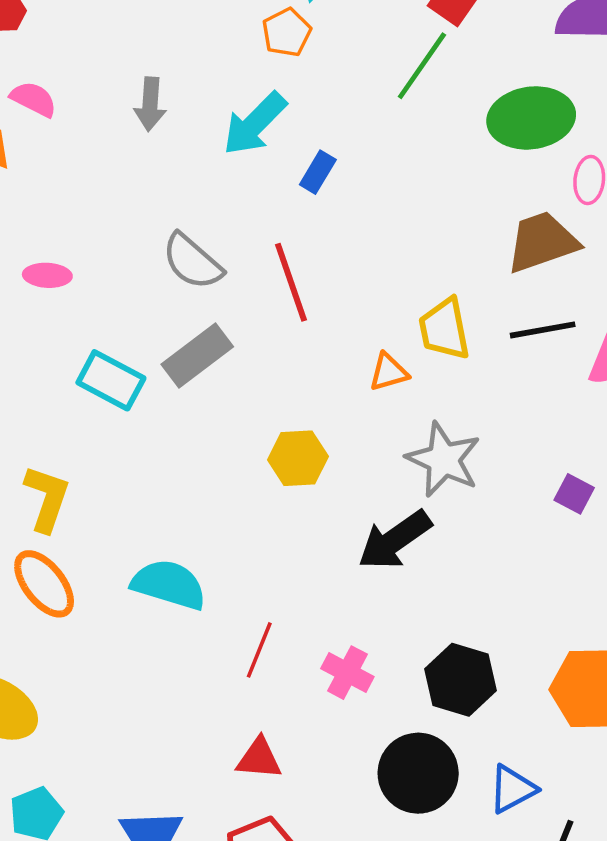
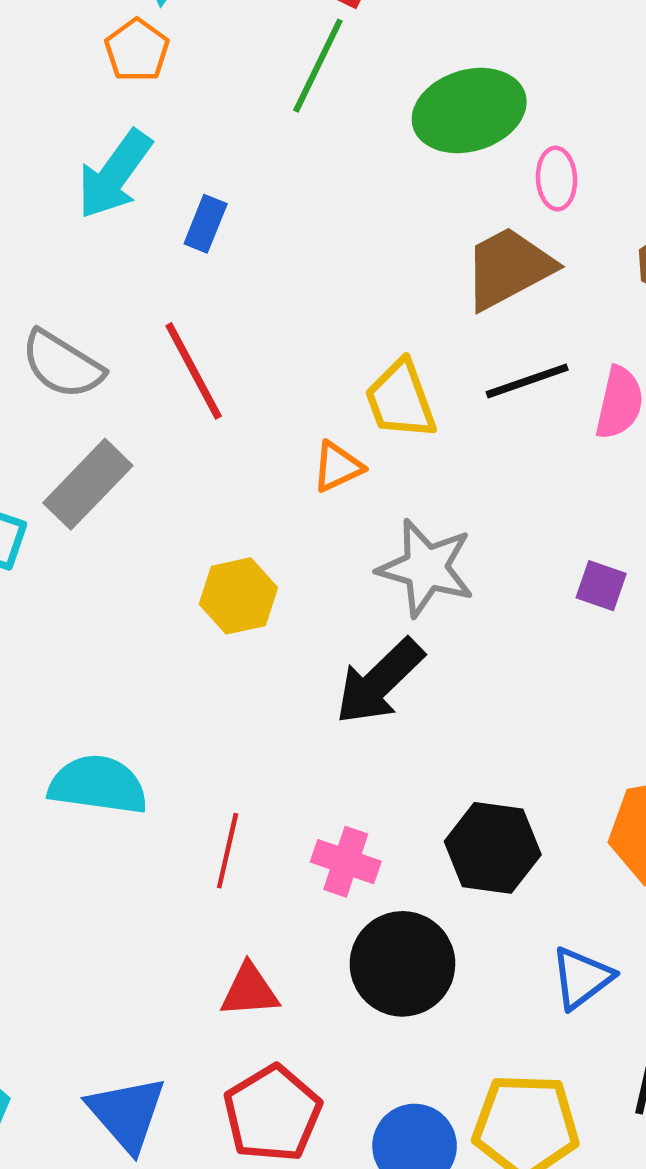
black circle: (418, 773) -> (402, 964), moved

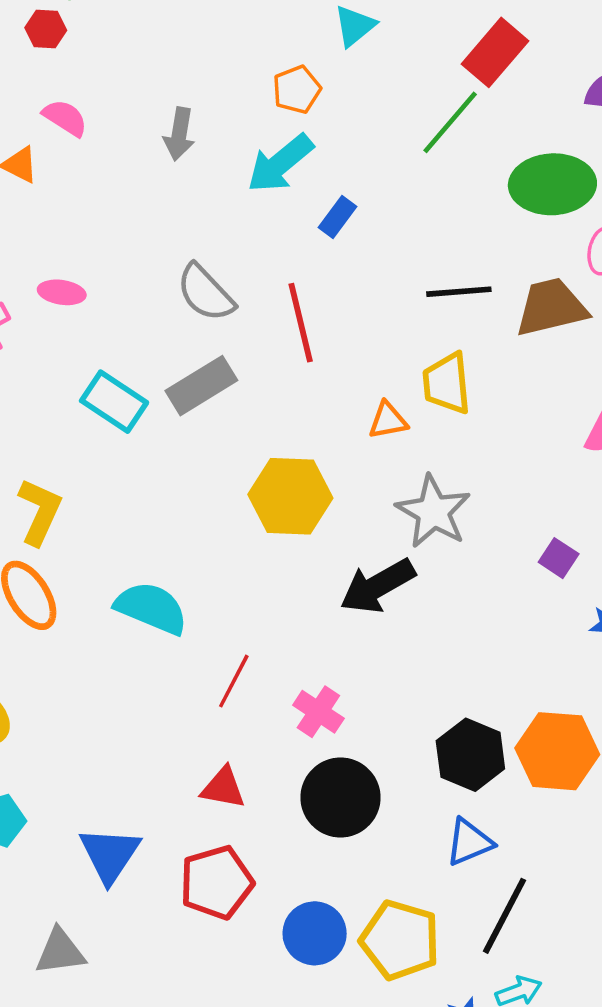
orange pentagon: (137, 50) -> (297, 90), moved
black line: (527, 381) -> (459, 292), moved
yellow hexagon: (238, 596) -> (290, 496), size x1.4
black hexagon: (493, 848) -> (470, 755), moved

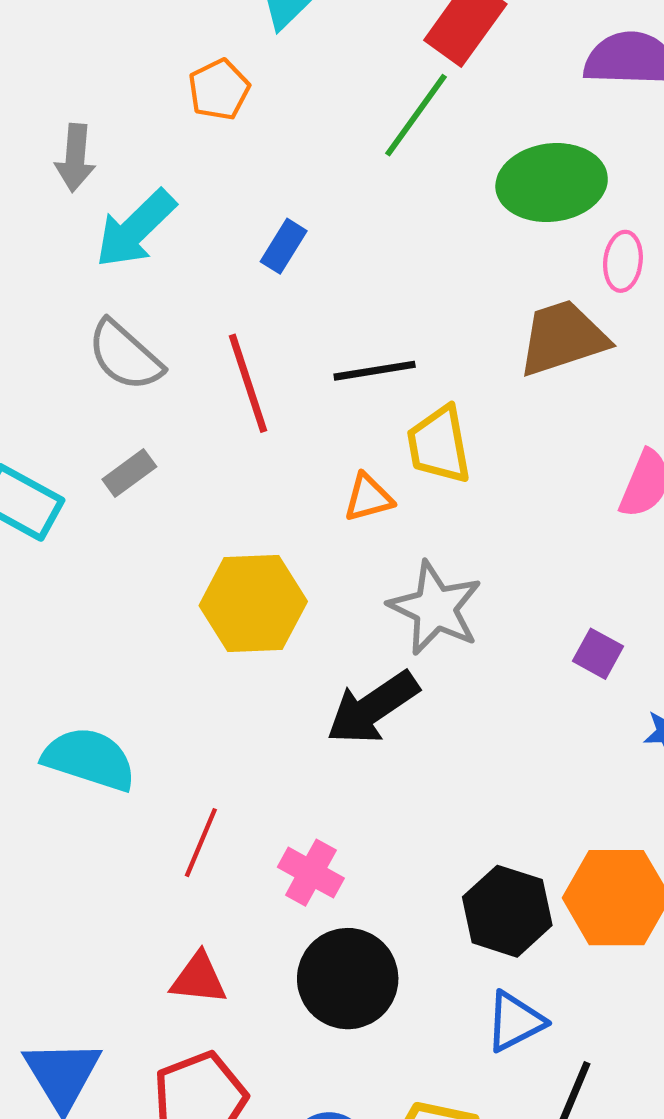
cyan arrow: (280, 163) -> (135, 229), moved
black line: (459, 292) -> (375, 371), moved
gray rectangle: (201, 386) -> (129, 473), size x0.6

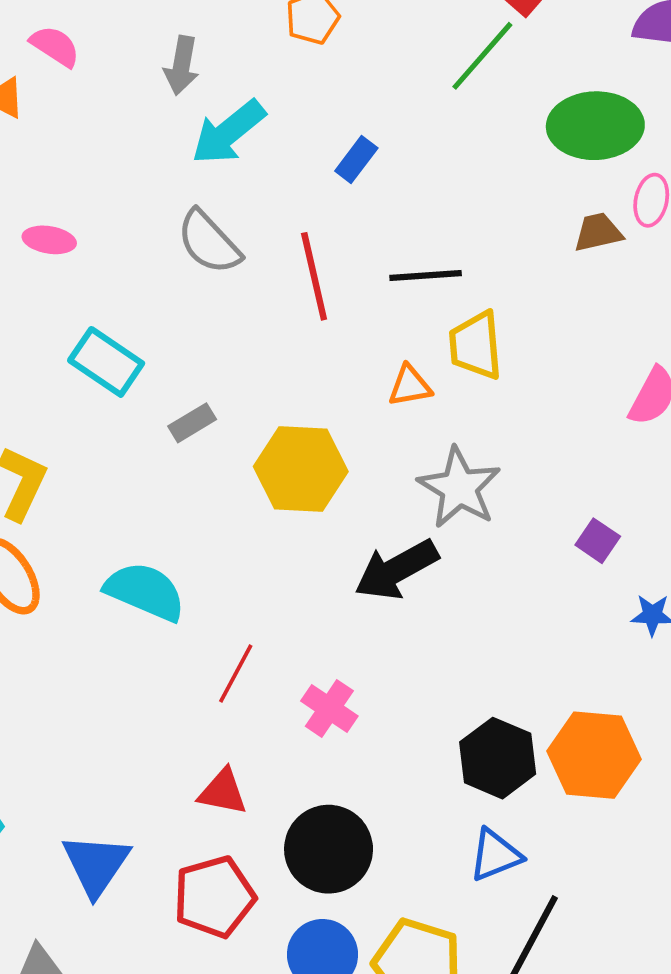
brown trapezoid: (563, 338) -> (598, 232), moved, size x0.6
gray rectangle: (129, 473) -> (192, 423), moved
black circle: (348, 979) -> (329, 849), moved

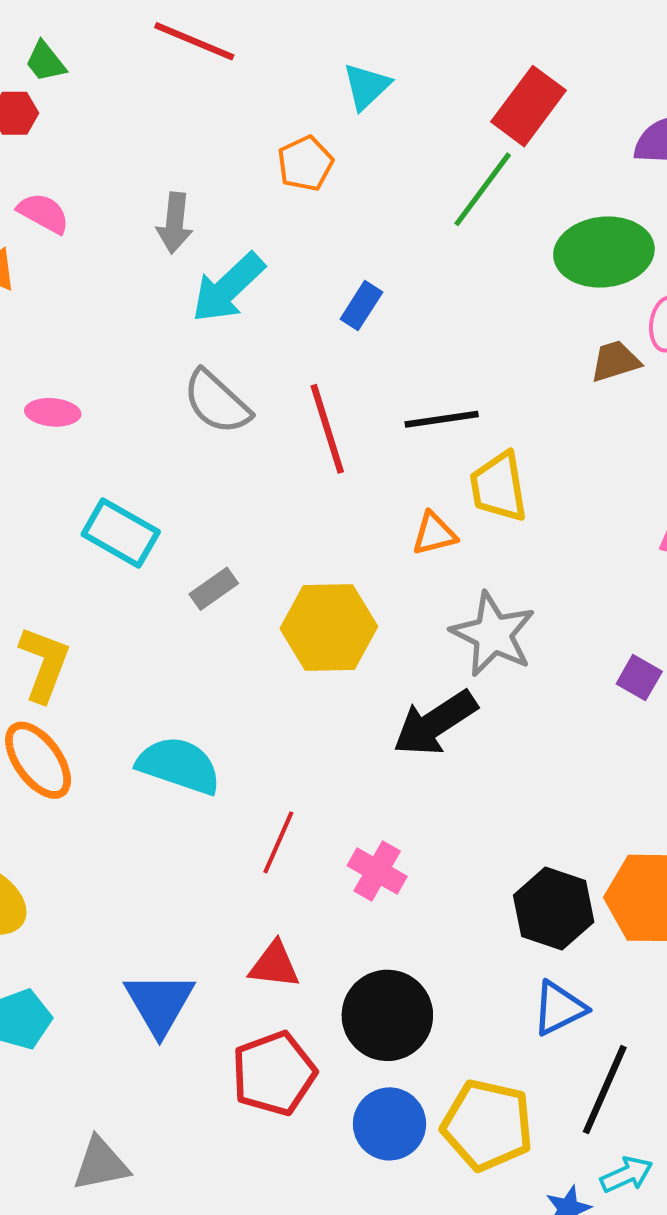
blue triangle: (96, 865) -> (160, 1003), moved

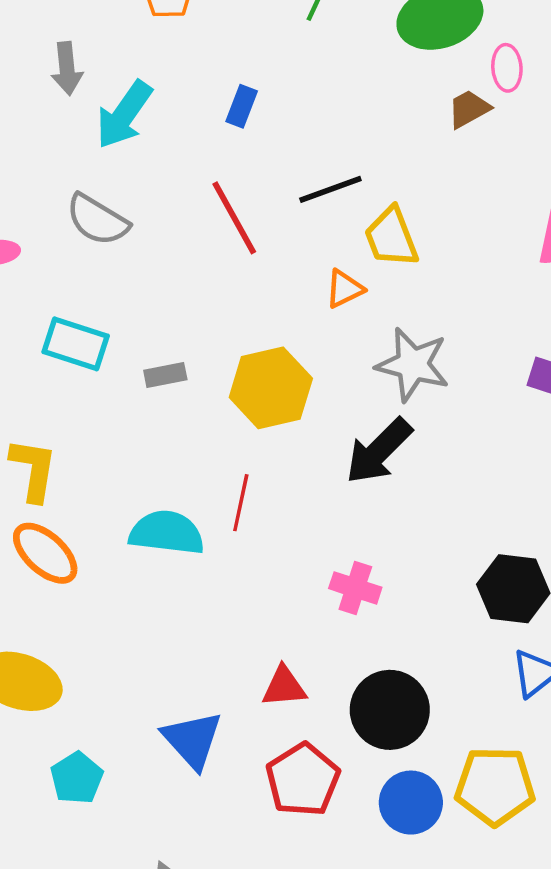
gray semicircle: (217, 402) -> (97, 220), moved
gray rectangle: (214, 589) -> (165, 375), turned 36
red line: (278, 842) -> (241, 503), moved

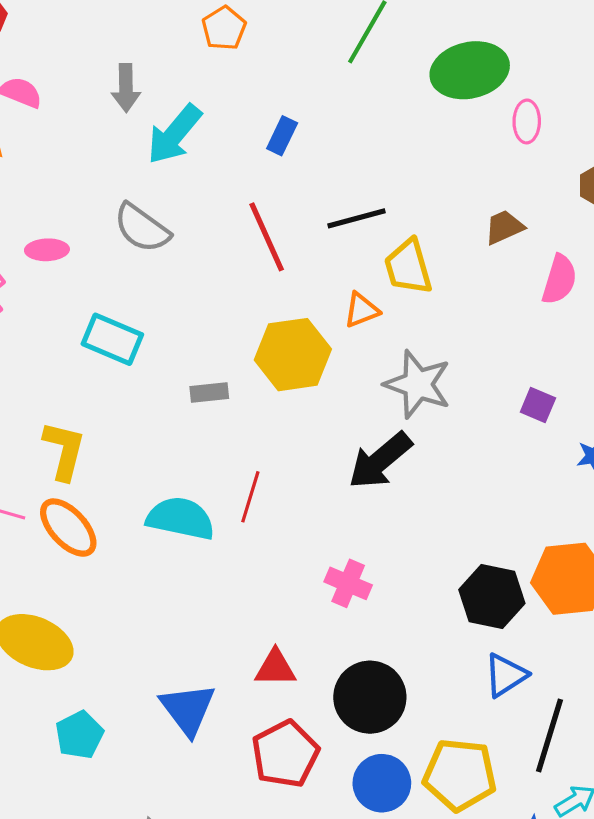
brown trapezoid: (469, 109) -> (504, 227), moved
gray rectangle: (165, 375) -> (209, 392), moved
yellow hexagon: (271, 388) -> (293, 355), moved

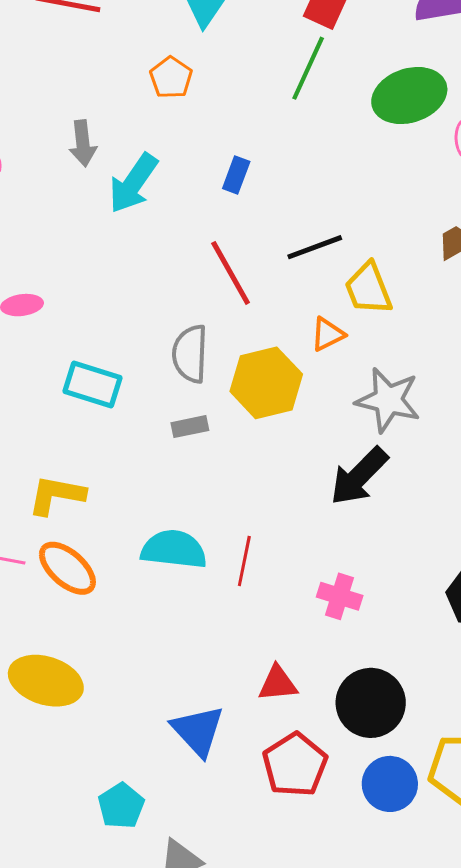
gray semicircle: (142, 228) -> (190, 354), moved, turned 62
yellow L-shape: (64, 450) -> (56, 495), turned -88
red line: (250, 497) -> (244, 561), moved
cyan pentagon: (79, 735) -> (121, 806), moved

